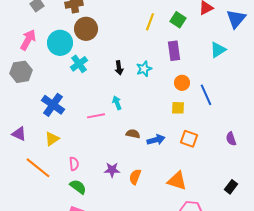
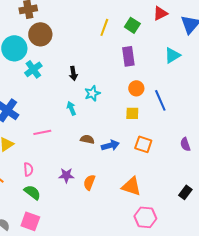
cyan star: (144, 69) -> (92, 93), moved
pink line: (96, 116) -> (42, 132), moved

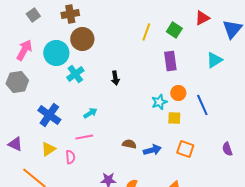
cyan star: (92, 93) -> (159, 102), moved
cyan arrow: (71, 108) -> (90, 113), moved, turned 80
pink semicircle: (28, 169) -> (70, 157), moved

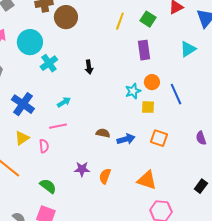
brown circle: (82, 39) -> (66, 17), moved

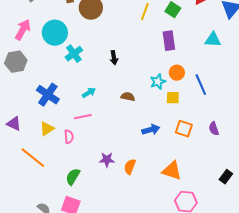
cyan triangle: (188, 49) -> (213, 40), turned 36
brown semicircle: (103, 133) -> (128, 97), moved
purple semicircle: (201, 138) -> (214, 129), moved
green semicircle: (48, 186) -> (73, 177), turned -96

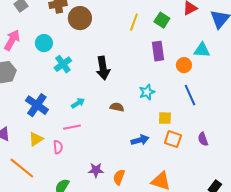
cyan circle: (55, 33) -> (44, 43), size x0.7
black arrow: (114, 58) -> (103, 68), size x1.6
orange circle: (177, 73) -> (184, 65), moved
yellow square: (173, 98) -> (165, 118), moved

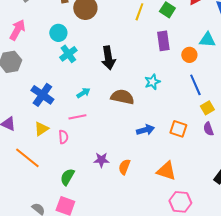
cyan circle: (44, 43) -> (58, 33), moved
brown semicircle: (117, 107) -> (122, 97), size x1.6
yellow square: (165, 118) -> (207, 108), moved, turned -32

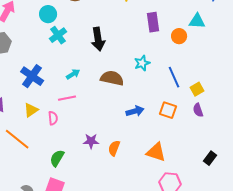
blue line: (195, 85) -> (174, 77), moved

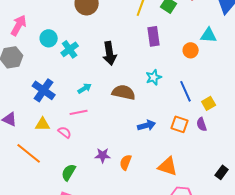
cyan circle: (48, 14) -> (49, 38), moved
purple rectangle: (153, 22) -> (154, 36), moved
yellow triangle: (31, 110) -> (43, 124), turned 35
purple semicircle: (198, 110) -> (202, 124), moved
pink semicircle: (53, 118) -> (65, 132), turned -48

